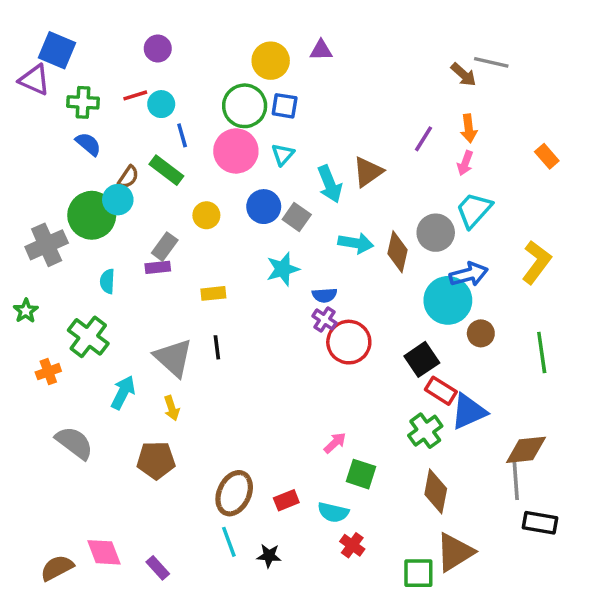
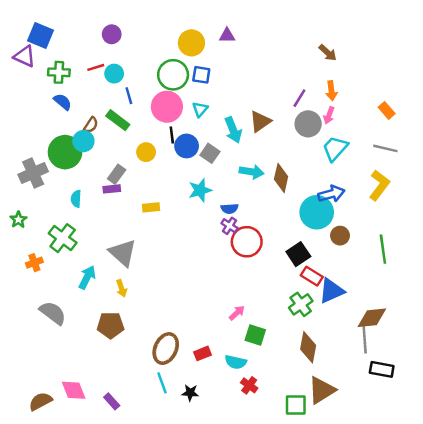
gray line: (491, 62) -> (385, 148), moved
gray circle: (436, 233) -> (308, 124), moved
black line: (217, 347) -> (172, 135), moved

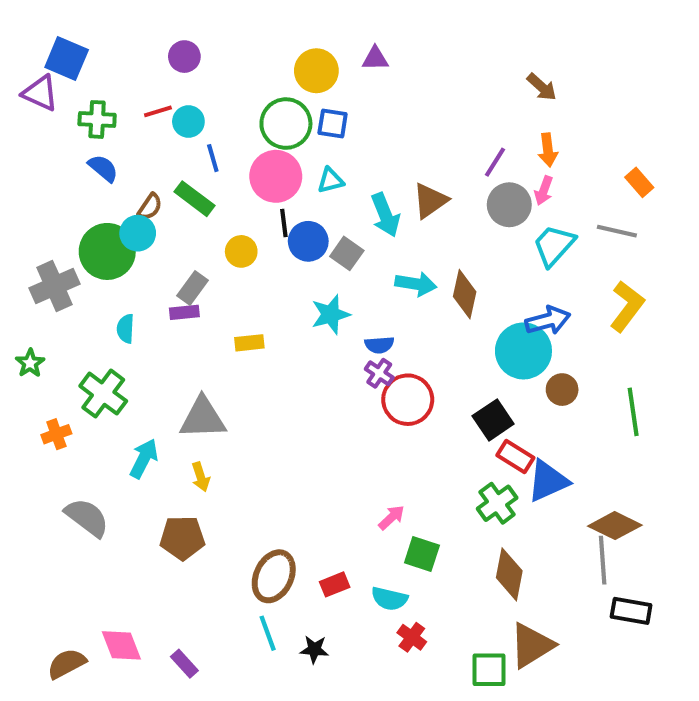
cyan triangle: (200, 109) -> (331, 180), turned 35
gray line: (385, 148) -> (617, 231), moved
gray triangle: (123, 253) -> (203, 418), turned -44
brown diamond: (372, 318) -> (615, 526), turned 32

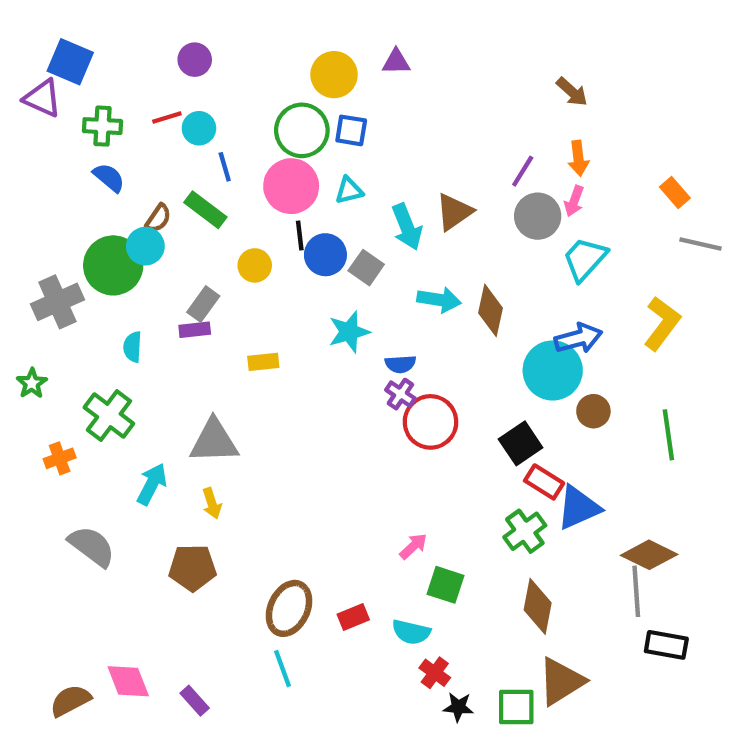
gray line: (617, 231) -> (701, 244), moved
black star: (314, 649) -> (458, 707), moved

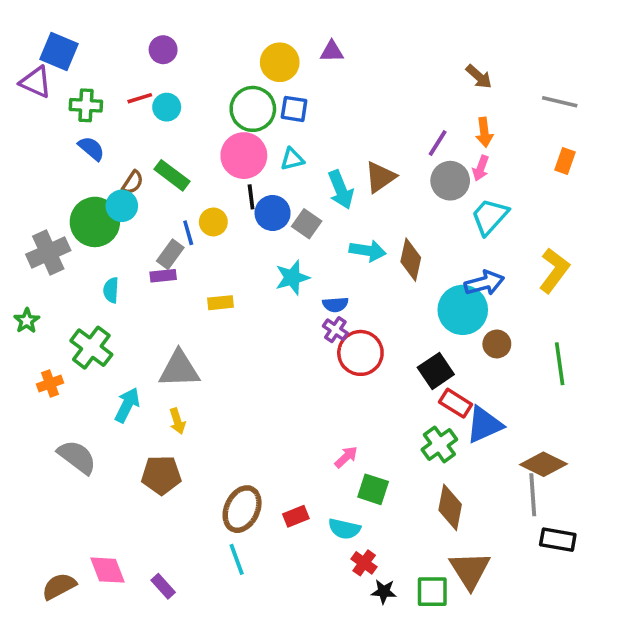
blue line: (225, 167) -> (188, 233), moved
orange rectangle: (675, 193) -> (565, 161), turned 60
gray line: (701, 244) -> (560, 102), moved
brown triangle: (561, 681) -> (470, 570), turned -30

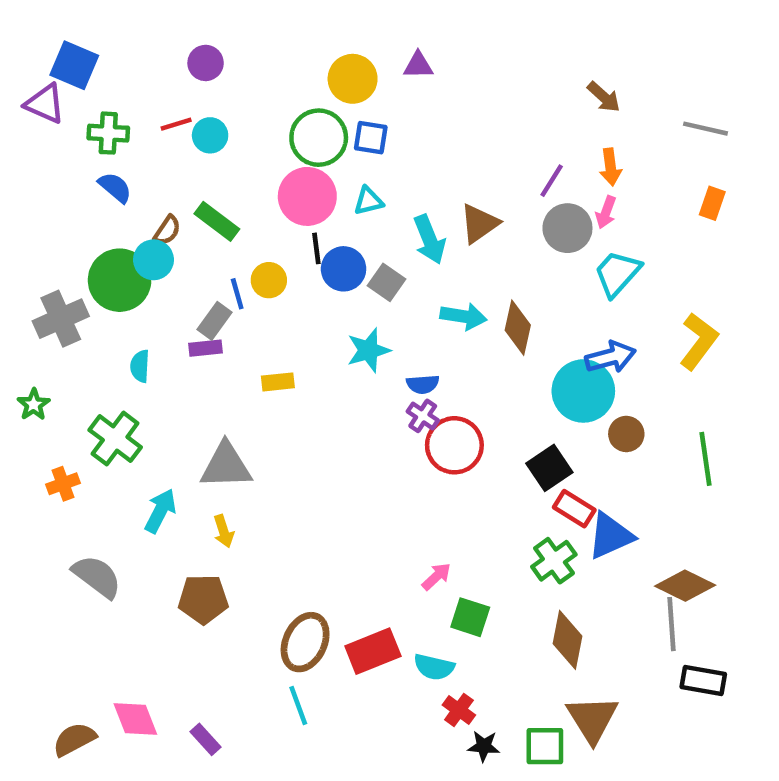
red rectangle: (296, 516) -> (373, 651), size x1.6

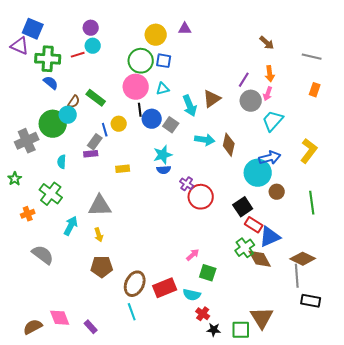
green cross: (108, 133) -> (48, 59), size x1.4
cyan circle: (210, 135) -> (93, 46), moved
blue semicircle: (423, 384) -> (164, 170), moved
brown pentagon: (203, 599) -> (102, 267), moved
brown diamond: (567, 640) -> (260, 259), moved, turned -40

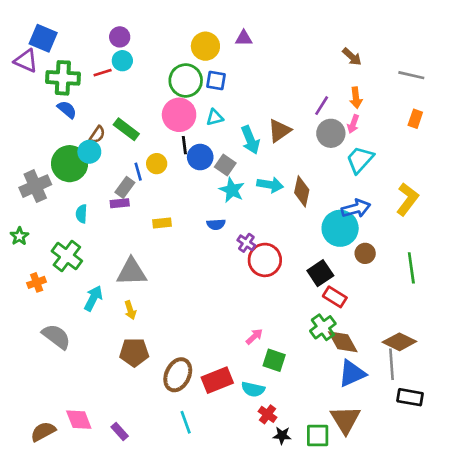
cyan star: (163, 155) -> (232, 190), moved, turned -30
blue triangle: (270, 237) -> (352, 373), moved
cyan line: (132, 312) -> (186, 422), moved

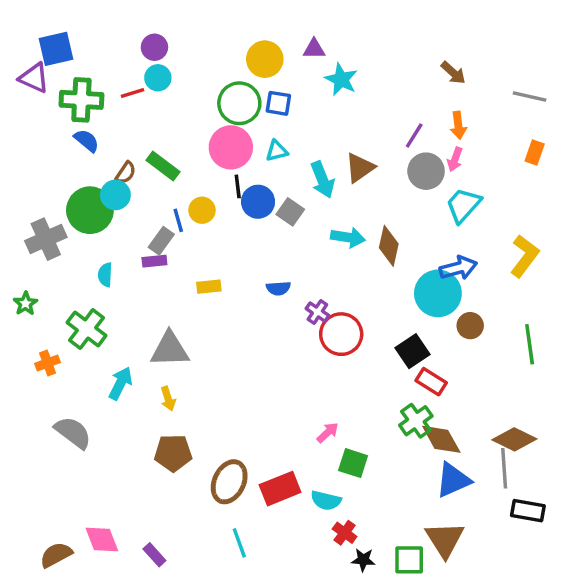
blue square: (43, 38) -> (56, 49), turned -36
cyan star: (232, 190) -> (341, 80), moved

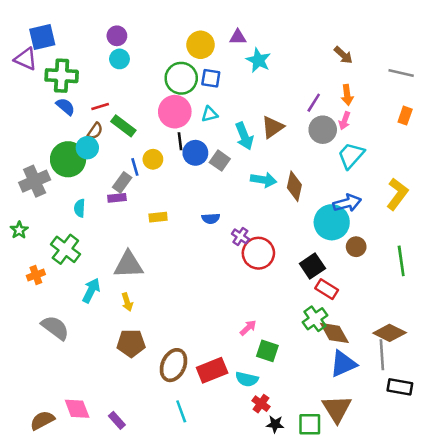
red line: (132, 93) -> (100, 107), moved

